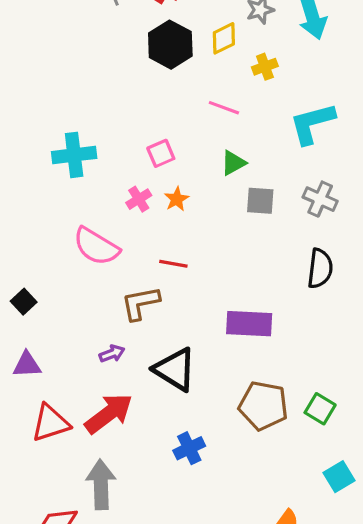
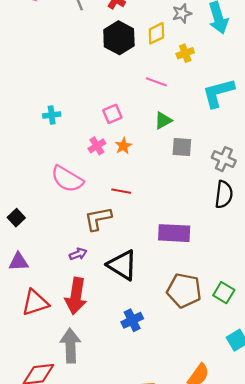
cyan cross: (74, 155) -> (52, 115), size x0.6
gray cross: (320, 199) -> (224, 159), moved
red arrow: (109, 414) -> (76, 296), turned 136

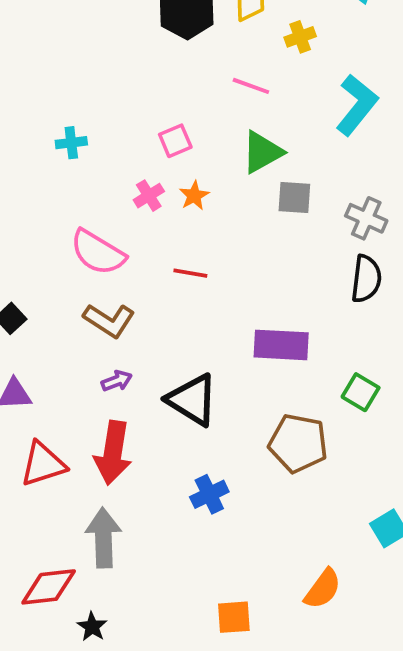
cyan L-shape: (218, 93) -> (357, 105), turned 144
green triangle: (163, 120) -> (262, 152), size x1.4
brown L-shape: (98, 219) -> (109, 320), moved, turned -136
green square: (224, 293) -> (361, 392), moved

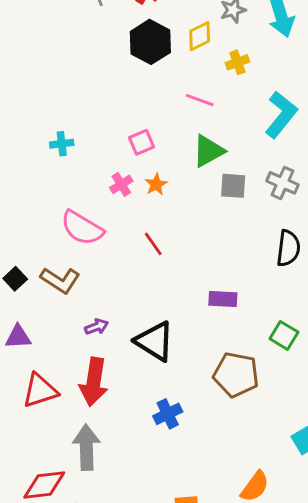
gray cross: (366, 218) -> (282, 183), moved
red line: (190, 273) -> (153, 244), turned 45
brown L-shape: (109, 320) -> (60, 280), moved
purple rectangle: (281, 345) -> (223, 299), size x0.7

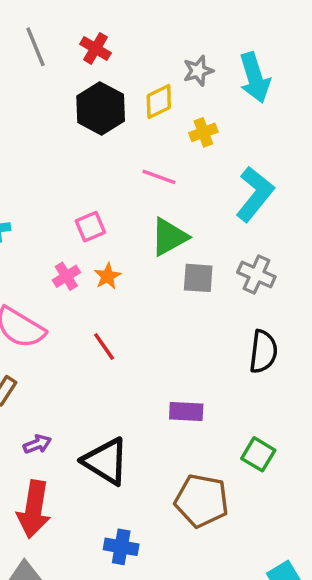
blue cross: (168, 414) -> (121, 547), turned 36

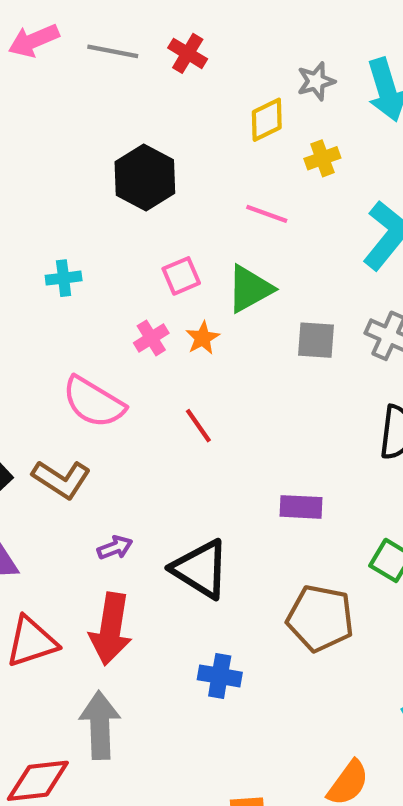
gray line: (36, 47) -> (113, 51), turned -57
black hexagon: (101, 108) -> (145, 178), moved
green triangle: (169, 237) -> (250, 289), moved

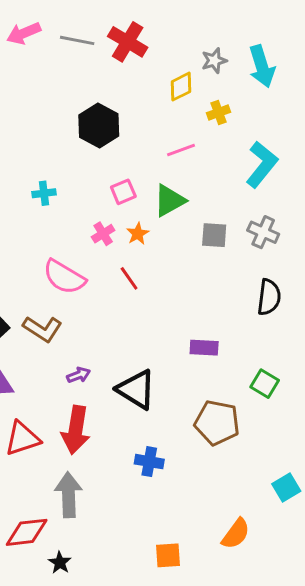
red cross: (188, 53) -> (128, 42), size x1.5
pink line: (267, 214) -> (181, 150), turned -40
red line: (198, 426) -> (129, 278), moved

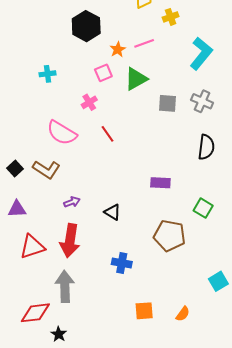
orange star: (138, 234) -> (118, 49), moved
black triangle: (136, 389) -> (113, 212), size x0.6
orange semicircle: (236, 534) -> (183, 314), size x0.7
orange square: (168, 555) -> (144, 311), moved

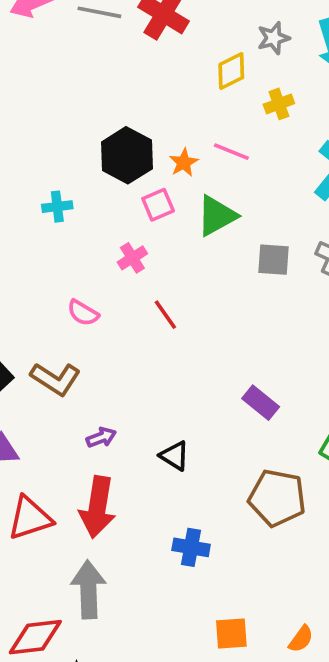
black hexagon: (86, 26) -> (127, 155), moved
pink line: (144, 43) -> (231, 152), turned 42
pink semicircle: (62, 133) -> (83, 313), size x0.6
purple rectangle: (160, 183) -> (261, 403), turned 36

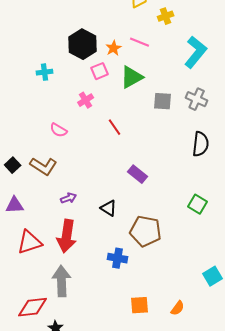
red line: (165, 315) -> (115, 127), moved
purple rectangle: (261, 403) -> (138, 174), moved
brown pentagon: (277, 498) -> (146, 231), moved

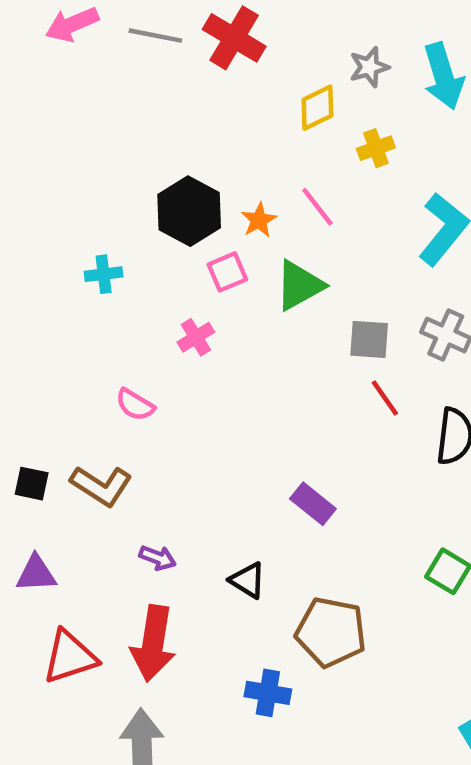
pink line: (140, 42) -> (317, 207), turned 30
red line: (115, 127) -> (385, 398), moved
black square: (13, 165) -> (32, 484), turned -35
purple arrow: (69, 198) -> (158, 558), turned 42

